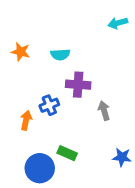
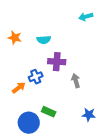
orange arrow: (26, 120) -> (19, 88), turned 40

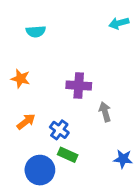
orange star: (15, 38) -> (21, 79), moved
cyan semicircle: (44, 40) -> (36, 31), moved
blue cross: (36, 77) -> (59, 130), moved, turned -32

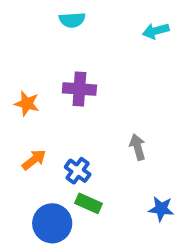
cyan semicircle: (36, 31) -> (72, 20), moved
purple cross: (79, 86) -> (79, 89), moved

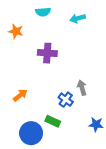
cyan arrow: (156, 31) -> (78, 18), moved
orange star: (27, 104) -> (16, 31), moved
blue cross: (78, 171) -> (66, 100), moved

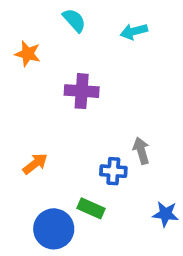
cyan semicircle: (43, 12) -> (74, 20), turned -128
blue cross: (66, 100) -> (113, 171), turned -32

